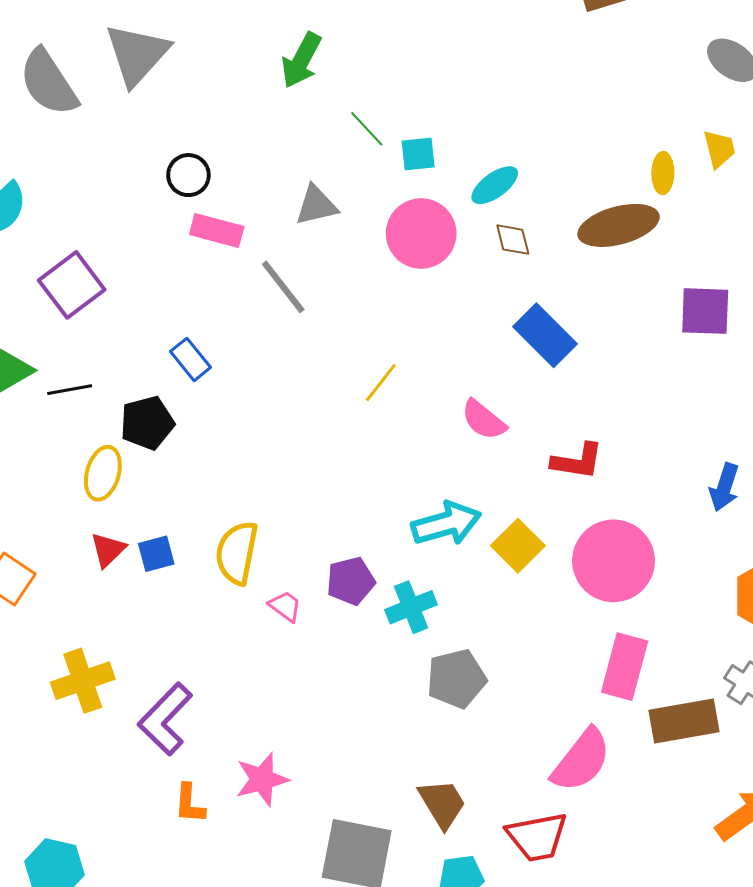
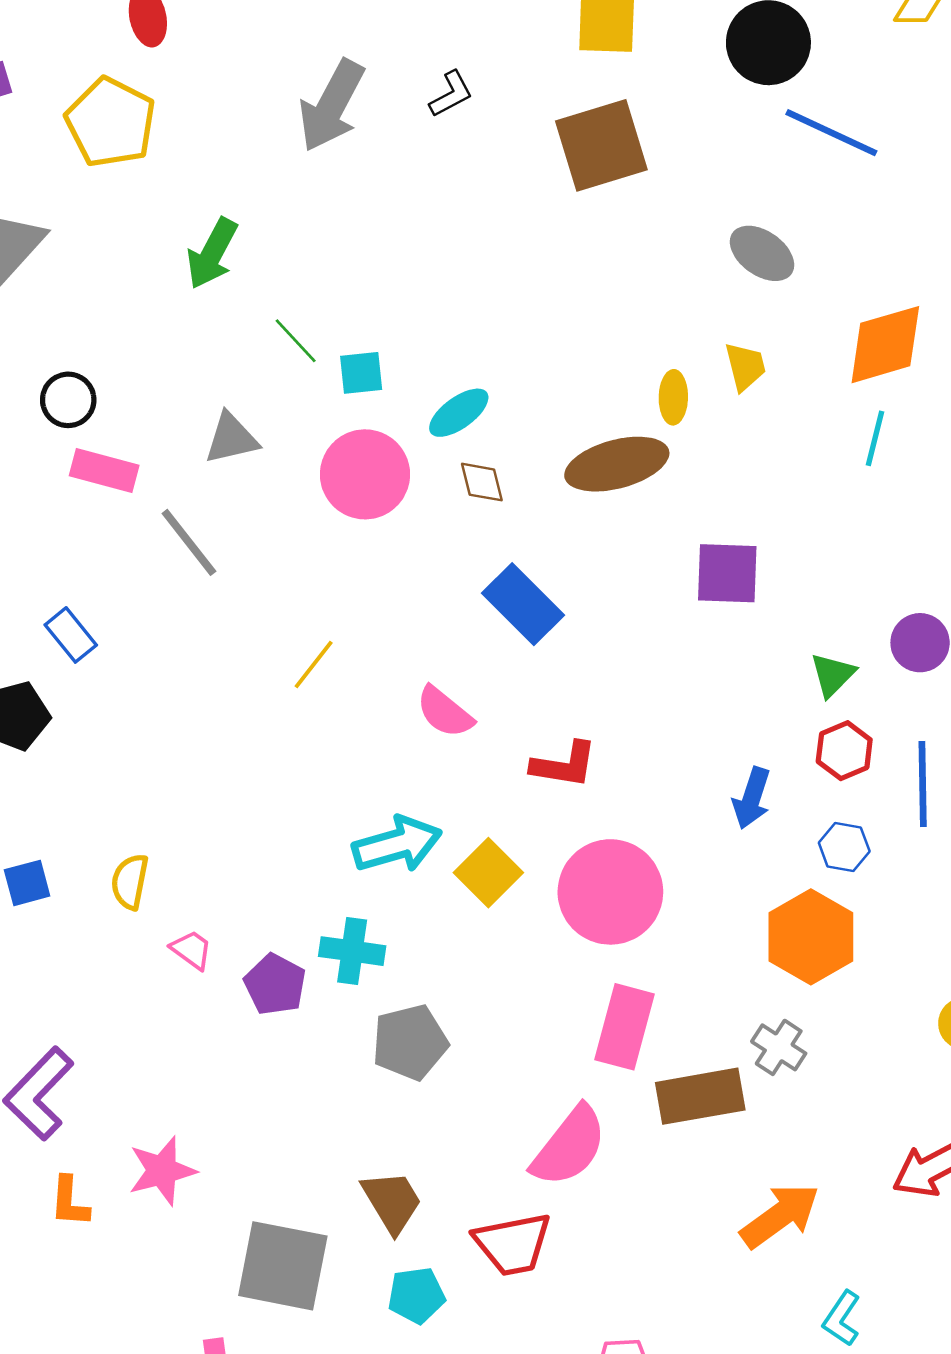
yellow semicircle: (237, 553) -> (130, 882), size x0.7
purple pentagon: (351, 581) -> (275, 984), moved, turned -30
cyan cross: (411, 607) -> (352, 951), turned 30

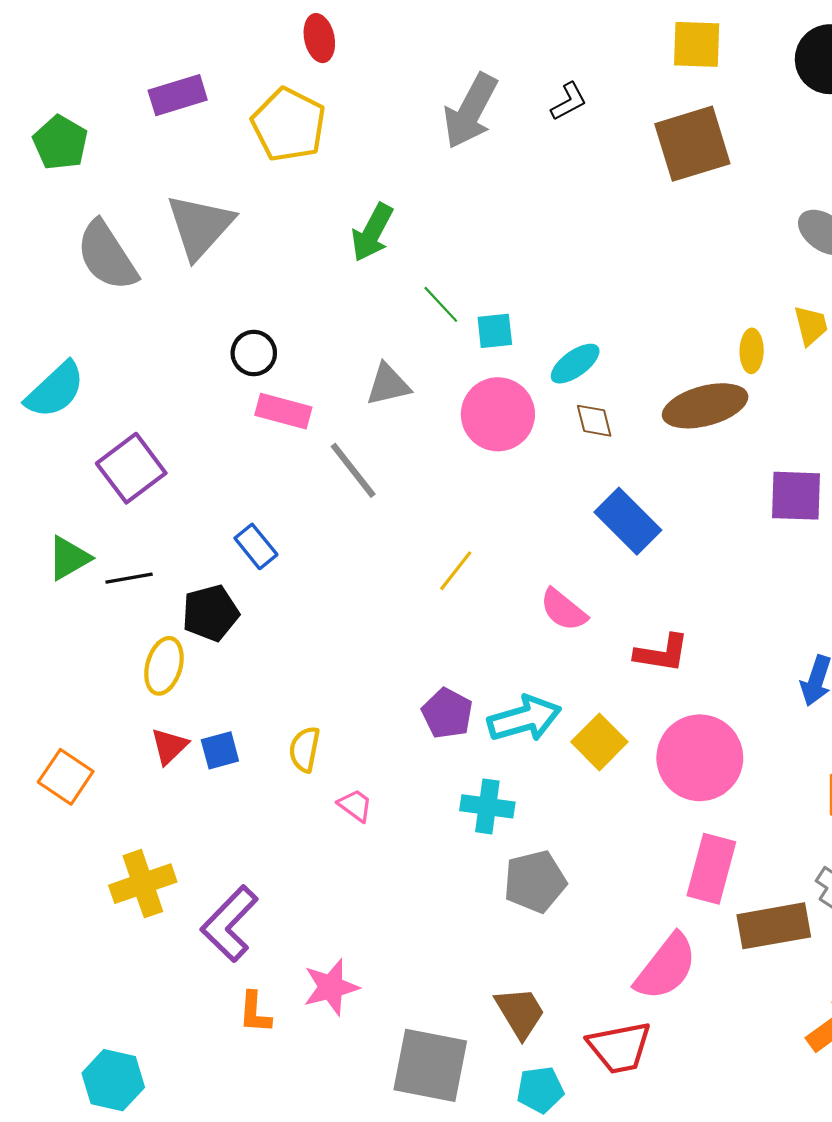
purple pentagon: (275, 984) -> (447, 713), moved

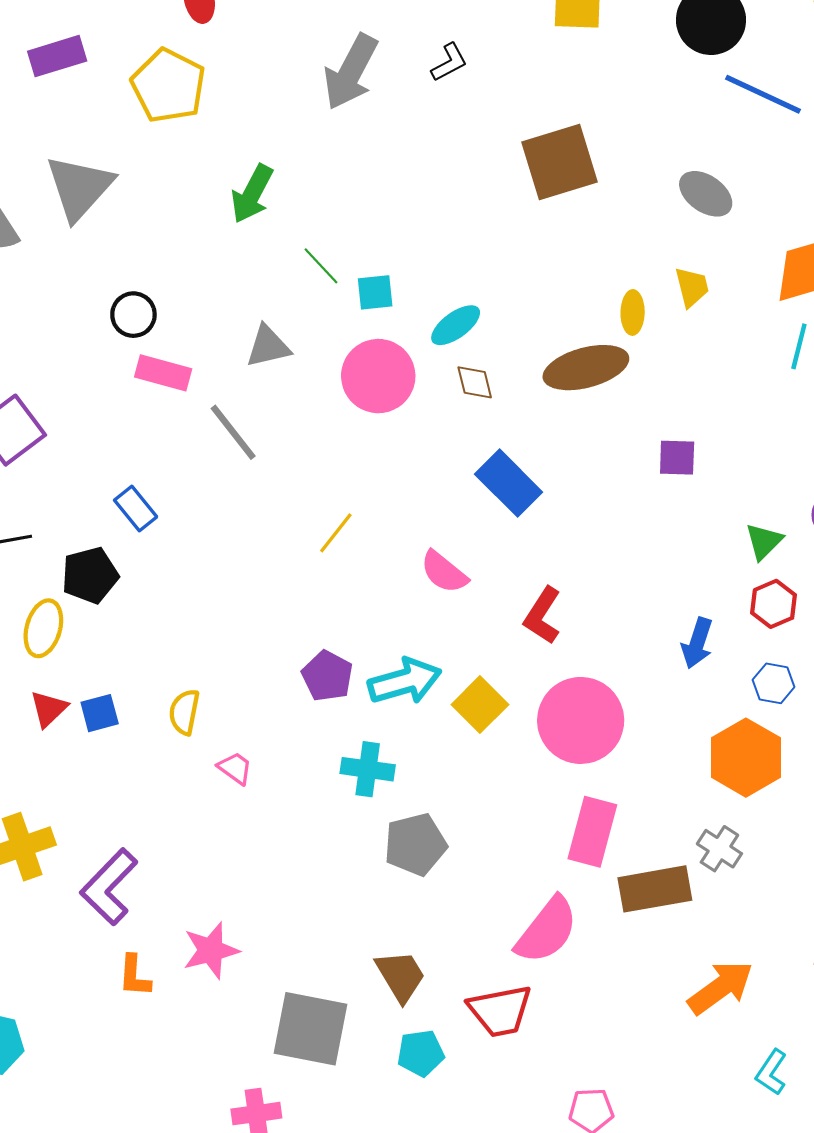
brown square: (692, 144) -> (559, 162), moved
purple square: (796, 496) -> (677, 458), size x0.7
red L-shape: (662, 653) -> (542, 616), turned 114

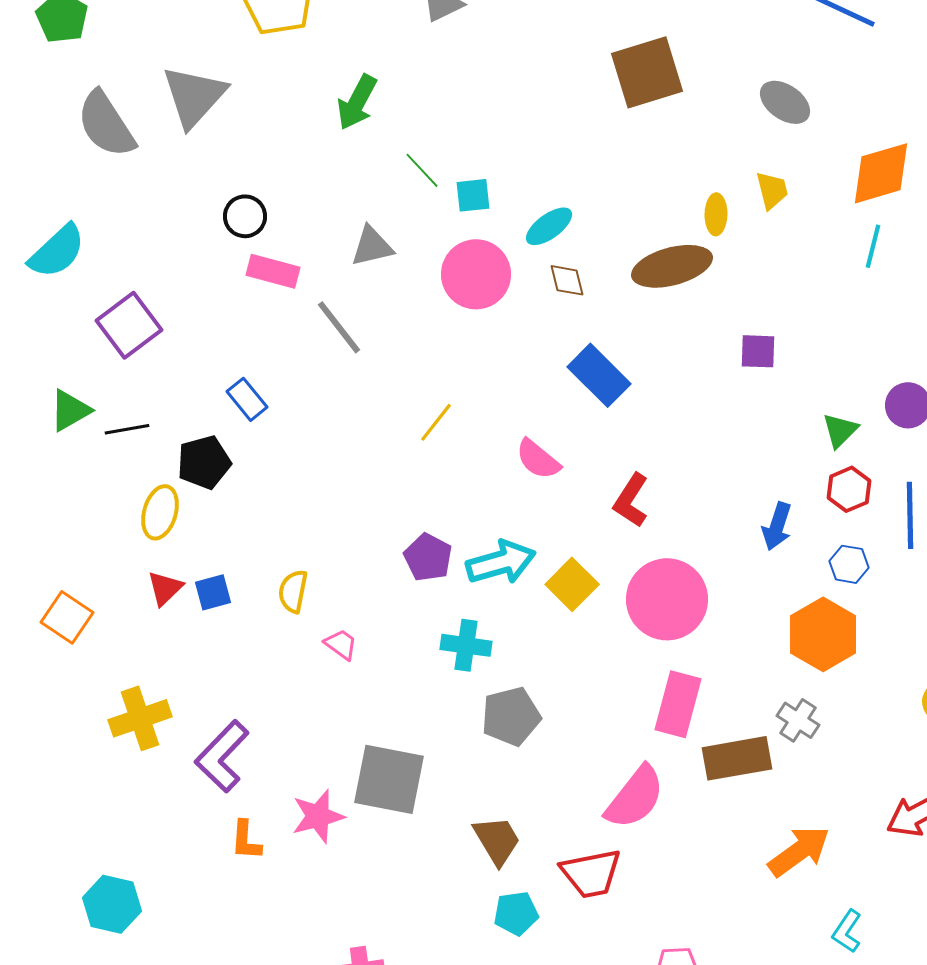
gray square: (310, 1029) -> (389, 779), moved

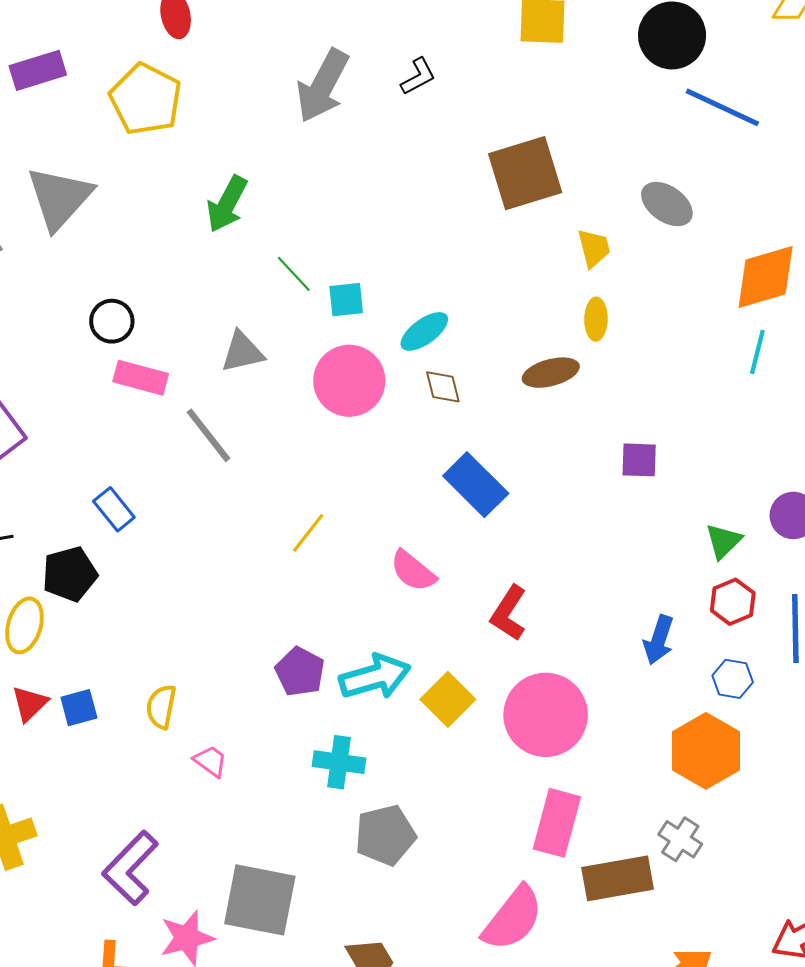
yellow trapezoid: (772, 190) -> (594, 248), moved
brown ellipse: (672, 266) -> (551, 373), size x0.7
purple L-shape: (222, 756) -> (130, 868), moved

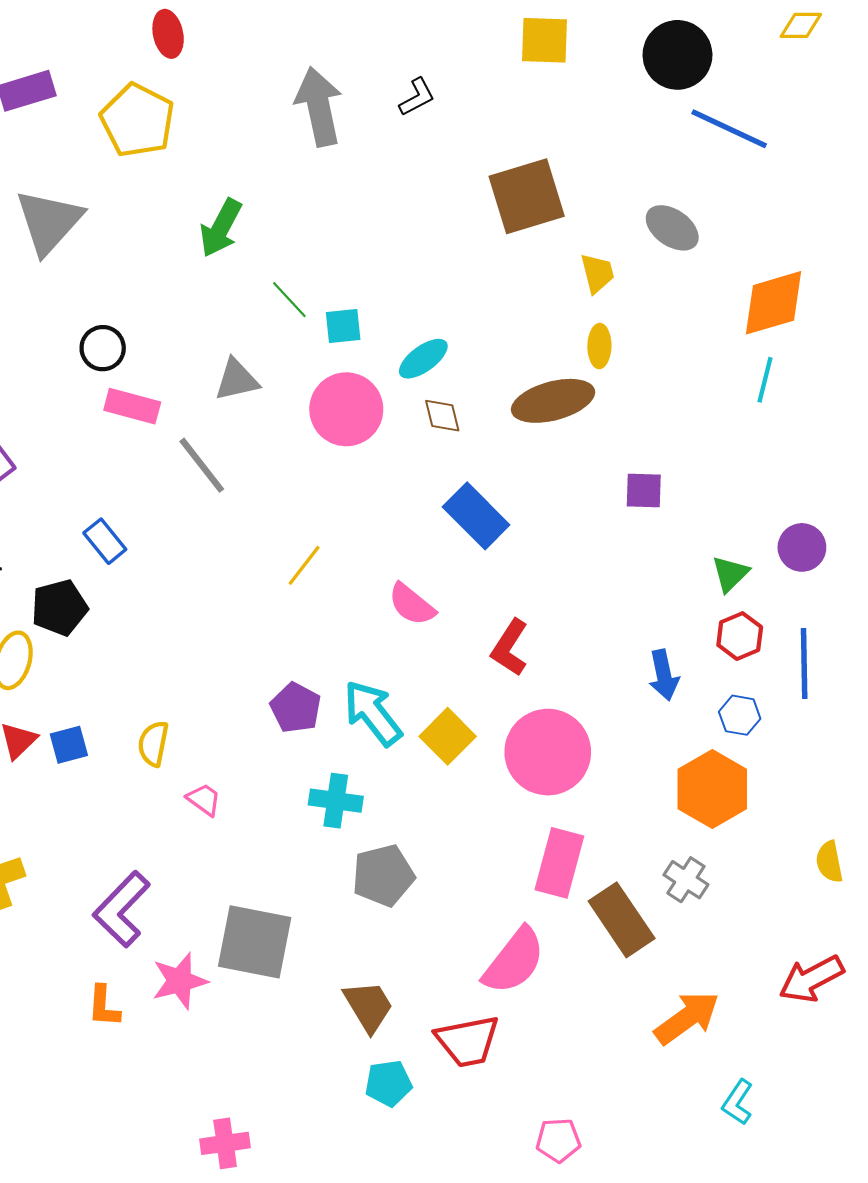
gray arrow: (323, 86) -> (319, 107), turned 140
brown ellipse: (551, 373) -> (553, 401), size x1.4
blue arrow: (659, 640) -> (664, 675), turned -30
cyan arrow: (375, 677) -> (373, 713), turned -112
brown rectangle: (618, 878) -> (622, 920), turned 66

